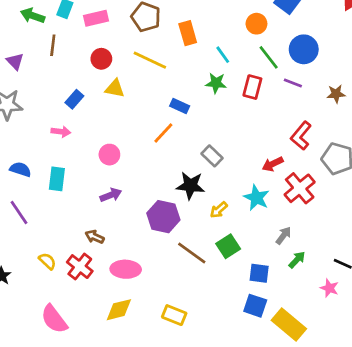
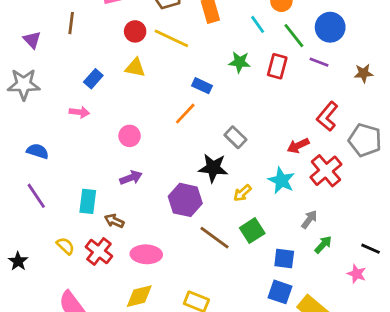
cyan line: (223, 55) -> (258, 24), moved
red circle: (101, 59) -> (135, 31), moved
cyan rectangle: (57, 179) -> (88, 201), moved

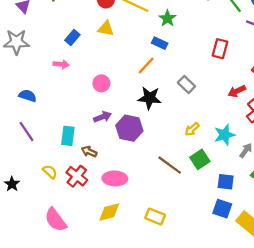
green star: (240, 62) -> (167, 18), moved, turned 30
red rectangle: (277, 66) -> (220, 49), moved
black star: (213, 168) -> (150, 98), moved
cyan star: (281, 180) -> (224, 135), moved, turned 30
purple hexagon: (185, 200) -> (129, 128), moved

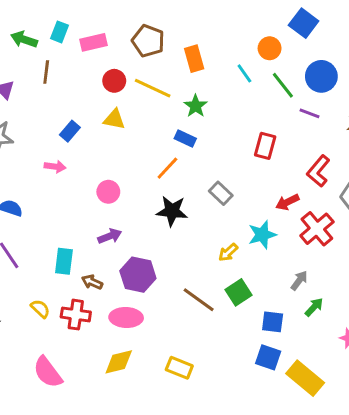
purple hexagon: (129, 128) -> (138, 275), moved
cyan star: (224, 135) -> (262, 235), moved
red cross: (77, 176) -> (76, 315), turned -30

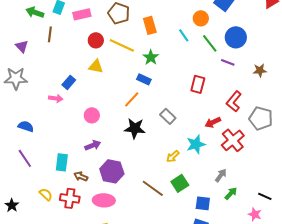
blue rectangle: (70, 131) -> (69, 82), moved

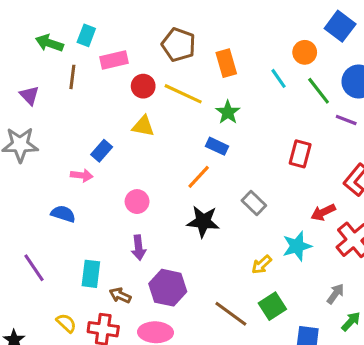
pink rectangle: (82, 14) -> (114, 60), moved
blue semicircle: (26, 126) -> (63, 214), moved
purple arrow: (93, 145) -> (139, 248), turned 105

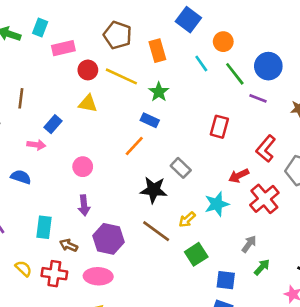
blue square: (340, 26) -> (188, 20), moved
brown line: (72, 77) -> (21, 98), moved
black star: (203, 222) -> (154, 190), moved
brown line: (231, 314) -> (156, 231), moved

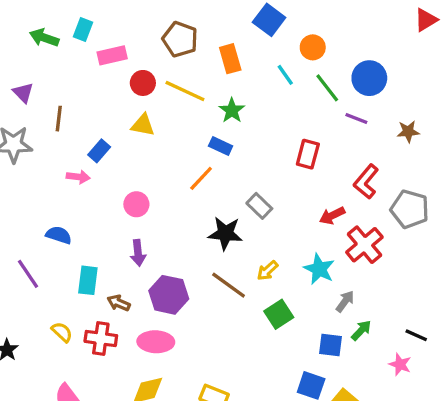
blue semicircle: (21, 177) -> (59, 235), moved
cyan star: (217, 204) -> (319, 269), moved, turned -30
blue square: (226, 280) -> (330, 345), moved

